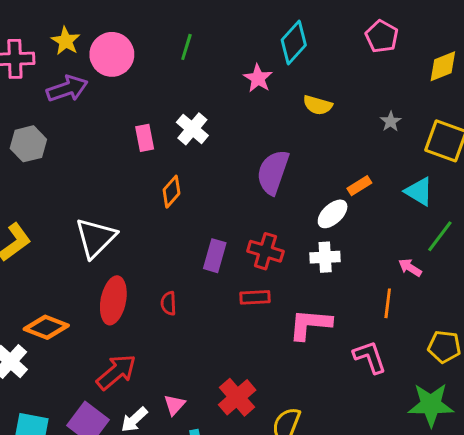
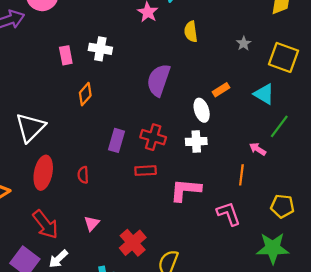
yellow semicircle: (318, 105) -> (191, 32), turned 66
white cross: (192, 129) -> (100, 49), turned -30
white ellipse: (333, 214) -> (202, 110), turned -65
red arrow: (116, 372) -> (45, 224), turned 92
pink triangle: (174, 405) -> (92, 223), moved

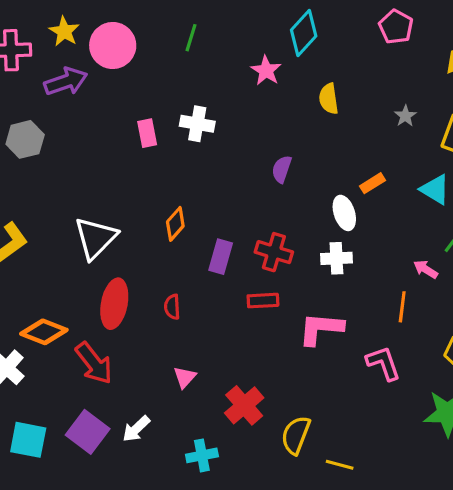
purple semicircle: (159, 80) -> (282, 169), size x0.6
orange diamond: (85, 94) -> (175, 224), moved
red arrow: (45, 224) -> (94, 363), moved

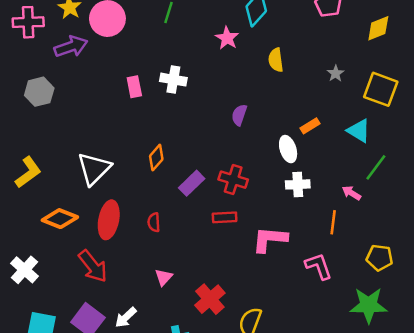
purple rectangle: (221, 257) -> (192, 183), turned 30
white cross: (336, 258) -> (298, 184), moved
orange diamond: (44, 332) -> (60, 219), moved

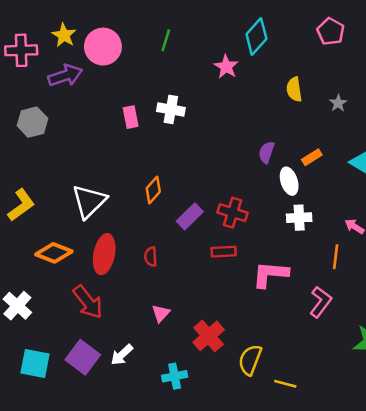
yellow semicircle: (276, 60) -> (294, 89), moved
purple semicircle: (239, 115) -> (266, 152), moved
pink L-shape: (319, 266) -> (321, 302), turned 56

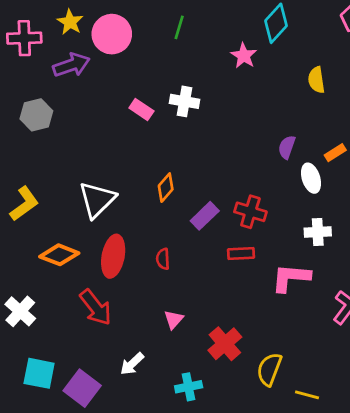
pink rectangle: (131, 117) -> (141, 109), turned -45
white cross: (299, 218) -> (318, 232), moved
purple square: (83, 357) -> (82, 388), moved

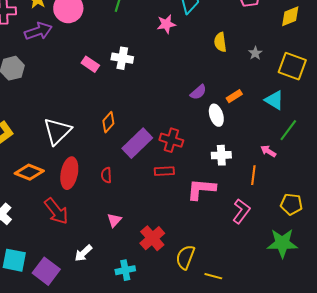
pink star: (244, 56) -> (166, 24), turned 30
purple semicircle: (287, 147) -> (198, 92), turned -150
purple rectangle: (205, 216) -> (137, 143), size x1.4

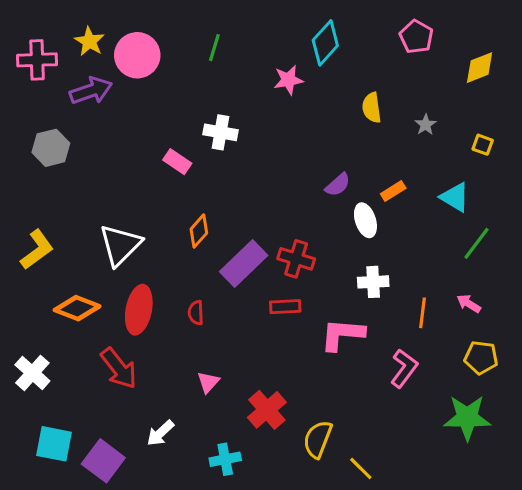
pink rectangle: (90, 64) -> (177, 162), moved
yellow square: (292, 66) -> (483, 145), size x0.5
pink arrow: (268, 151) -> (469, 304), moved
yellow line: (213, 276) -> (361, 469), turned 30

